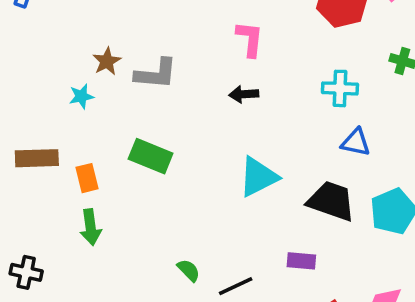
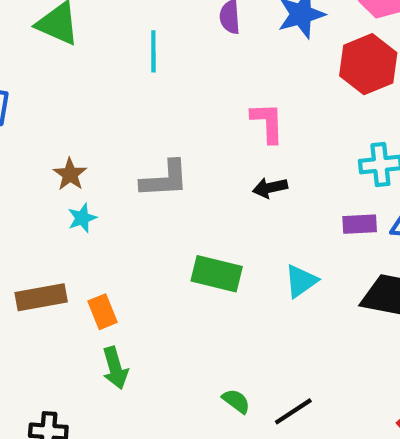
brown star: (107, 61) -> (70, 174), moved
green rectangle: (151, 156) -> (217, 274), moved
cyan triangle: (258, 177) -> (301, 281), size x0.7
purple rectangle: (301, 261) -> (360, 224), moved

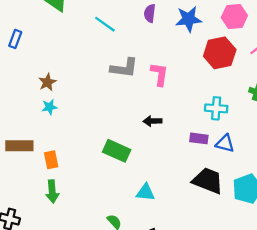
cyan line: (153, 51) -> (105, 24), turned -65
gray L-shape: (165, 179) -> (124, 68), moved
black arrow: (270, 188) -> (152, 121), moved
cyan triangle: (301, 281) -> (145, 192), moved, turned 30

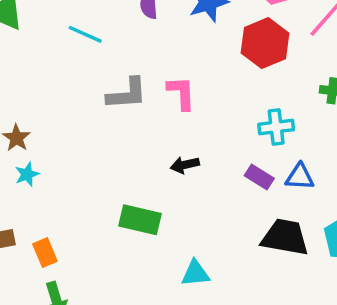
purple rectangle: (199, 138) -> (259, 177), turned 36

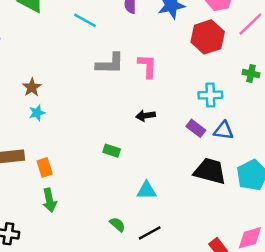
green rectangle: (140, 220) -> (112, 151), size x0.6

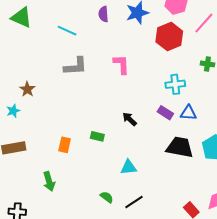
gray L-shape: (110, 64) -> (75, 66), moved
cyan star: (37, 113) -> (13, 111), moved
black arrow: (146, 116) -> (130, 119), moved, turned 56
orange rectangle: (45, 167) -> (65, 145), moved, turned 35

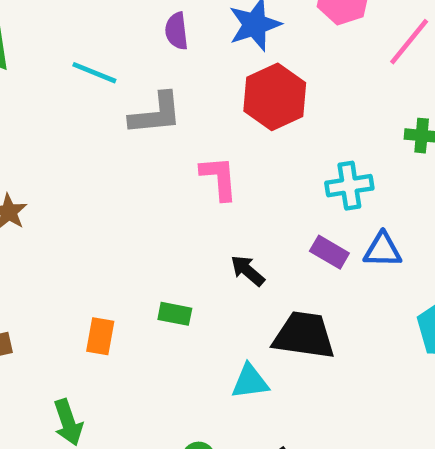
red hexagon: (169, 36) -> (275, 97), moved
pink L-shape: (121, 64) -> (219, 178), moved
gray L-shape: (75, 66) -> (156, 114), moved
black trapezoid: (180, 147) -> (304, 335), moved

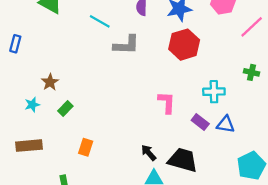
pink L-shape: (219, 178) -> (167, 103), moved
black arrow: (248, 271) -> (149, 153), moved
green rectangle: (175, 314) -> (65, 109), moved, turned -64

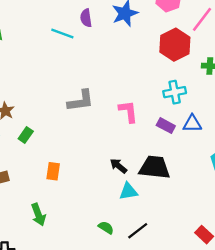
cyan line: (100, 21) -> (62, 33), moved
gray L-shape: (126, 45) -> (81, 101), moved
red hexagon: (184, 45) -> (175, 45), moved

